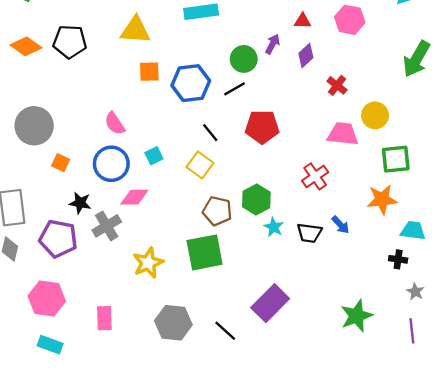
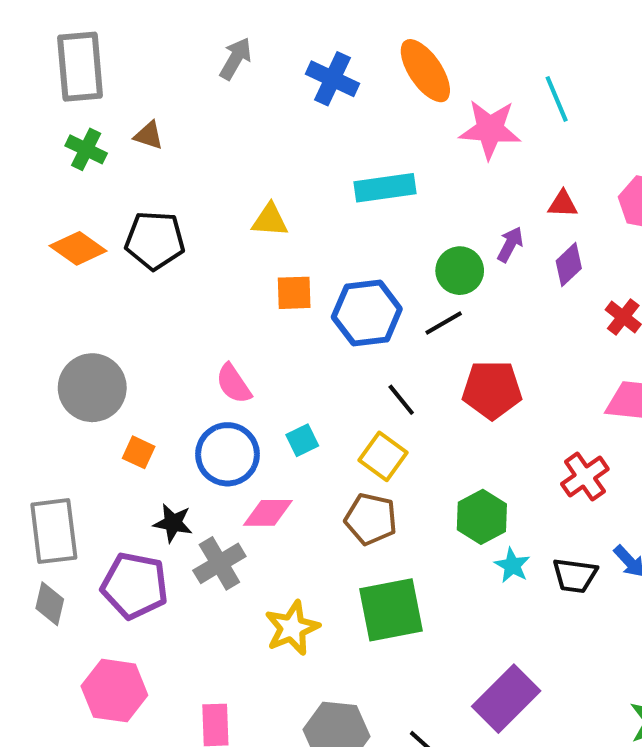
yellow triangle: (135, 30) -> (270, 220), size x0.7
brown pentagon: (217, 211) -> (371, 519), moved

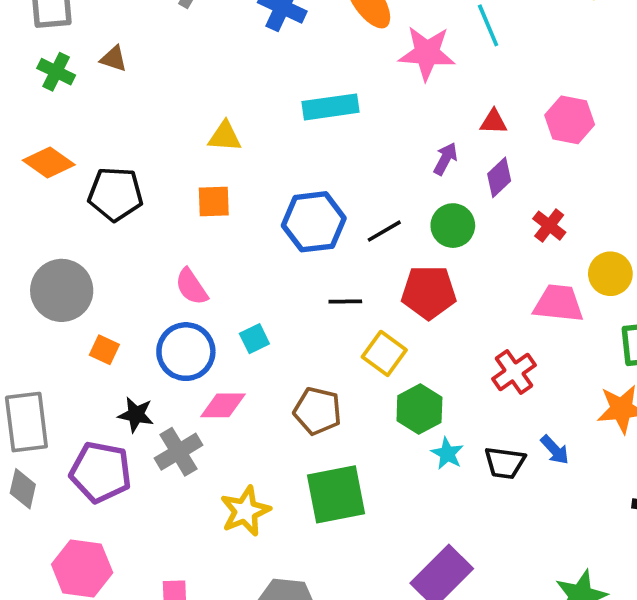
black pentagon: (155, 240) -> (115, 194), moved
green circle: (460, 271) -> (453, 226), moved
orange square: (294, 293) -> (214, 201), moved
black line: (401, 400) -> (345, 302), turned -52
yellow square: (383, 456) -> (384, 353), moved

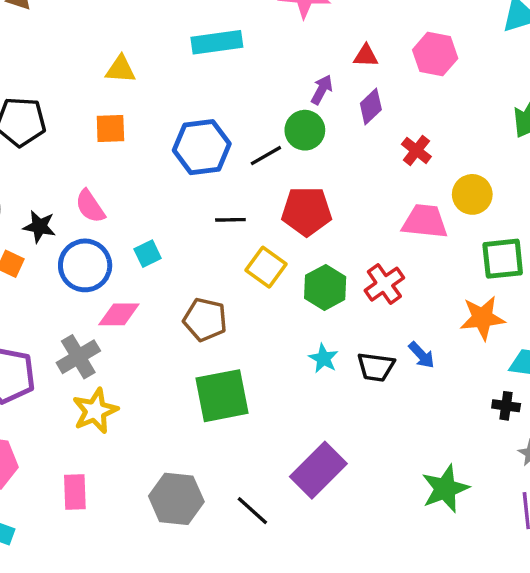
green circle: (453, 226) -> (305, 130), moved
green hexagon: (419, 409) -> (325, 287), moved
black star: (136, 415) -> (39, 227), moved
yellow star: (245, 511) -> (95, 411), moved

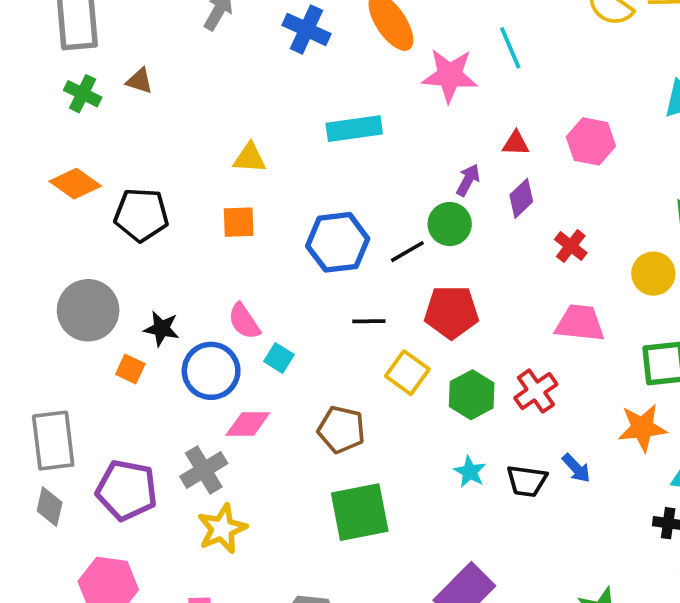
yellow circle: (472, 194) -> (653, 274), moved
pink semicircle: (90, 206) -> (244, 321), moved
cyan square: (148, 254) -> (279, 358), turned -32

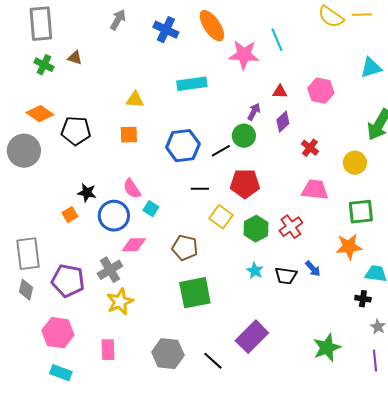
gray circle: (88, 310) -> (24, 151), moved
orange square: (130, 369) -> (70, 215), turned 35

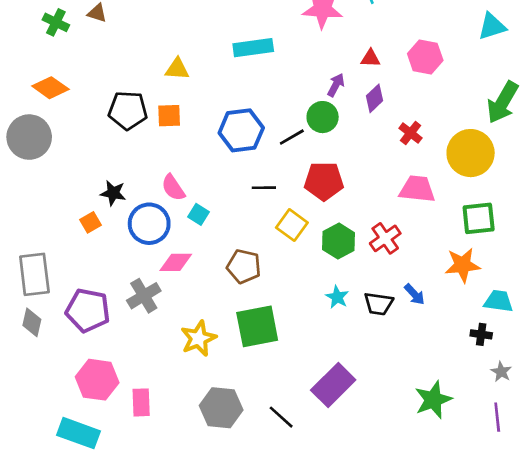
black pentagon: (76, 131) -> (128, 110), moved
yellow circle: (355, 163) -> (471, 153), size x1.5
yellow star: (120, 302) -> (198, 338), moved
pink hexagon: (58, 333) -> (97, 380), moved
cyan rectangle: (61, 373) -> (78, 433), size x1.4

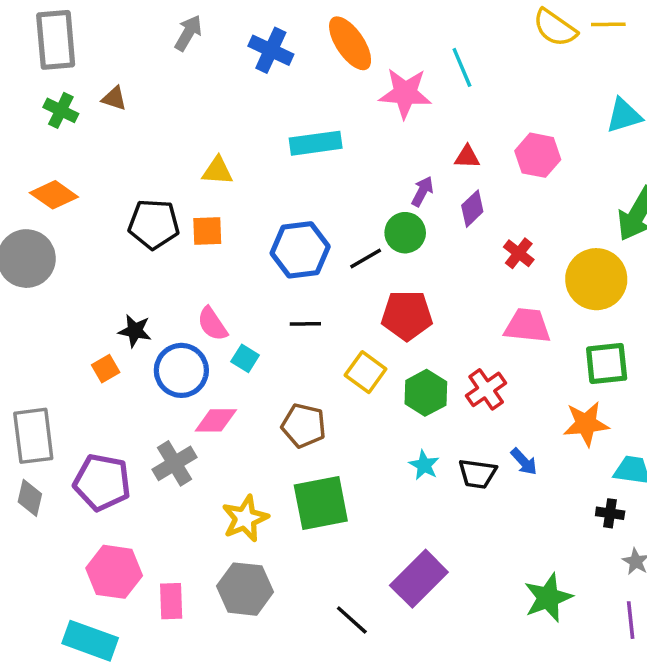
black line: (264, 188) -> (305, 324), moved
gray hexagon: (221, 408) -> (245, 589), moved

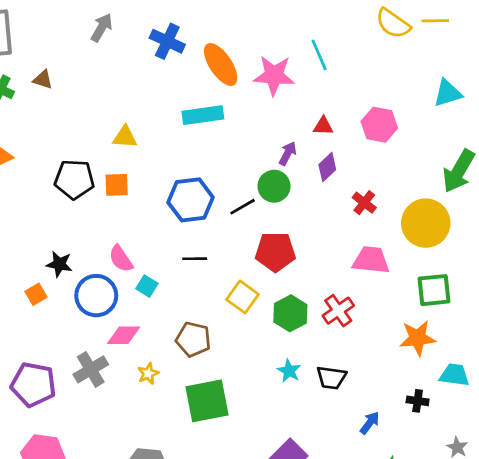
orange ellipse: (350, 43) -> (221, 64), moved
blue arrow: (524, 462) -> (370, 423), moved, turned -100
black cross: (610, 513) -> (418, 401), moved
yellow star: (245, 518) -> (148, 374), moved, size x0.6

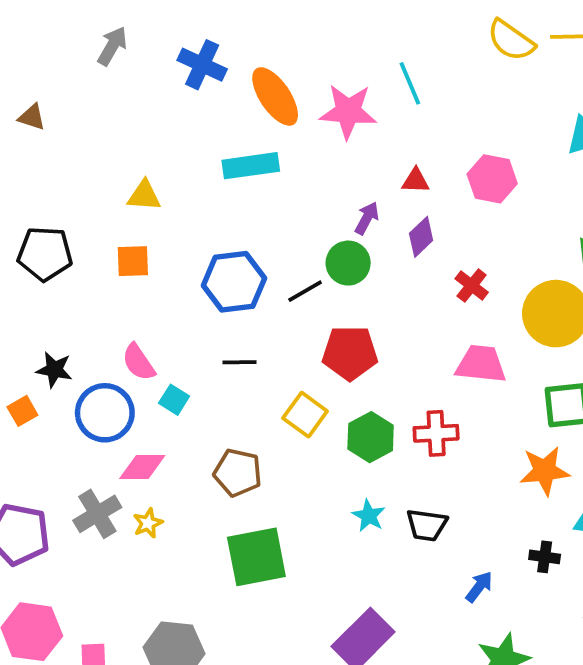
black pentagon: (74, 179) -> (45, 254), moved
red cross: (338, 311) -> (436, 433), turned 32
yellow star: (148, 374) -> (148, 523), moved

